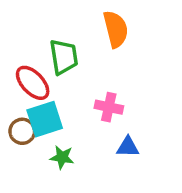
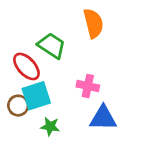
green trapezoid: (64, 57) -> (52, 46), turned -48
blue triangle: (128, 147) -> (103, 118), size x1.5

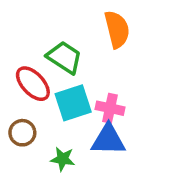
cyan square: (36, 96) -> (73, 103), moved
blue triangle: (103, 118) -> (108, 140), moved

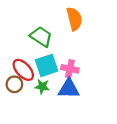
red ellipse: (33, 84) -> (23, 70), moved
green star: (63, 159) -> (42, 87), moved

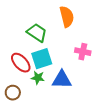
pink cross: (70, 69) -> (83, 52), moved
brown circle: (14, 84) -> (13, 93), moved

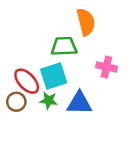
green trapezoid: (37, 33) -> (64, 46), moved, turned -35
brown circle: (13, 93) -> (16, 102), moved

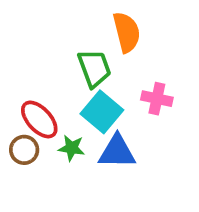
green trapezoid: (64, 46) -> (94, 68), turned 72
cyan square: (54, 76) -> (102, 112), moved, turned -32

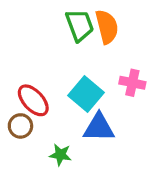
green trapezoid: (94, 68) -> (80, 25), moved
green star: (72, 148) -> (60, 155), moved

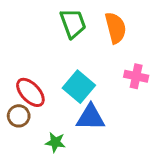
orange semicircle: (107, 27) -> (116, 28), moved
pink cross: (132, 83) -> (136, 76), moved

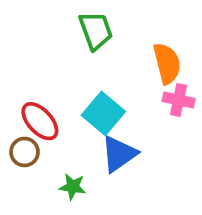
orange semicircle: (116, 28) -> (167, 63), moved
blue triangle: (91, 117) -> (119, 154), turned -36

